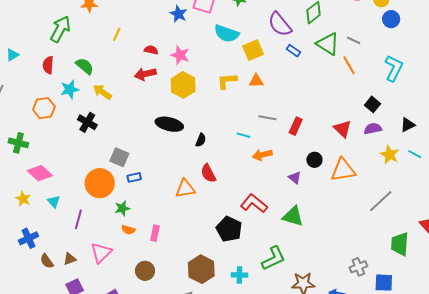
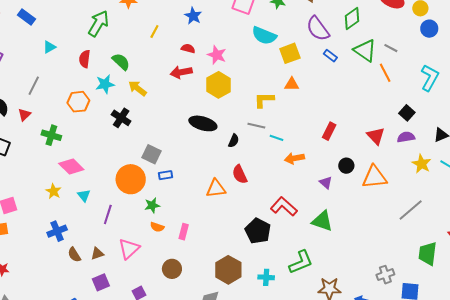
blue star: (178, 14) -> (193, 16), moved
yellow L-shape: (227, 81) -> (264, 100), moved
gray line: (267, 118) -> (256, 126), moved

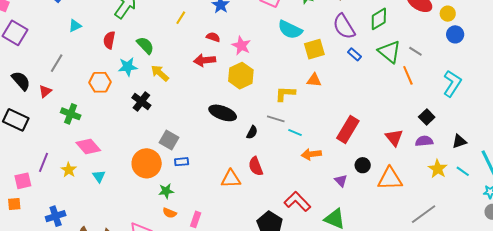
red rectangle: (329, 131) -> (348, 130), size x1.5
purple line: (108, 214) -> (44, 162), moved
blue cross: (57, 231) -> (56, 216), moved

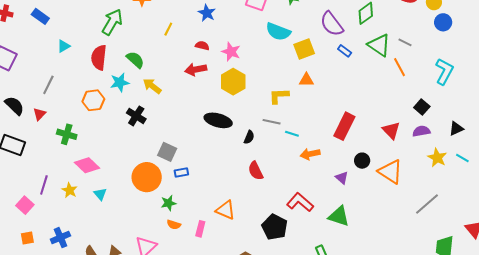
red semicircle: (109, 40) -> (99, 58), size x1.4
orange triangle: (231, 179) -> (226, 210), moved, turned 30
orange triangle: (390, 179) -> (390, 172), turned 40
pink square: (23, 181) -> (25, 205), turned -30
orange square: (14, 204) -> (27, 238), moved

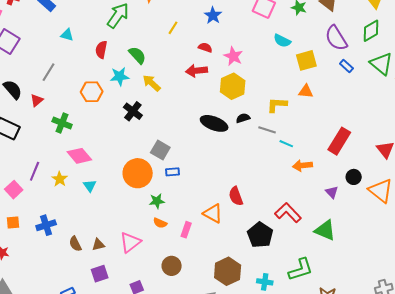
cyan semicircle: (278, 32) -> (282, 41), size x0.7
cyan triangle: (64, 46) -> (67, 35), turned 40
red semicircle: (99, 58) -> (101, 50), size x0.7
black semicircle: (249, 137) -> (243, 118), moved, turned -136
red semicircle: (256, 171) -> (236, 196), moved

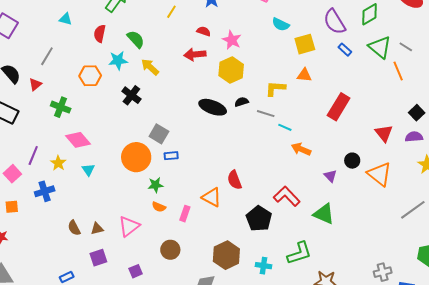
red rectangle: (339, 141) -> (339, 107), moved
orange arrow: (302, 165) -> (301, 149), turned 30
blue cross: (46, 225) -> (45, 191), moved

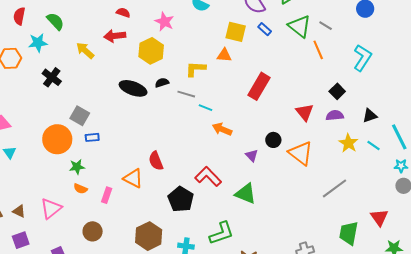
pink star: (232, 40) -> (164, 22), moved
yellow square: (305, 44) -> (236, 32), moved, turned 30
yellow arrow: (150, 67) -> (85, 51), moved
brown triangle: (97, 229) -> (19, 211), turned 40

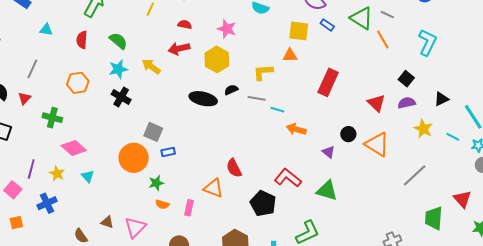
cyan star: (38, 43) -> (118, 69), moved
cyan line: (374, 146) -> (453, 137), moved
brown triangle: (19, 211) -> (107, 222), moved

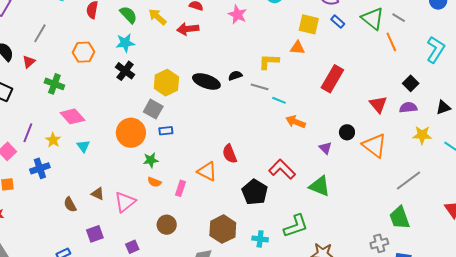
yellow hexagon: (217, 59) -> (166, 83), moved
yellow arrow: (151, 67) -> (157, 17), moved
yellow star: (423, 129) -> (422, 135), turned -30
green trapezoid: (434, 218) -> (400, 218), moved, turned -30

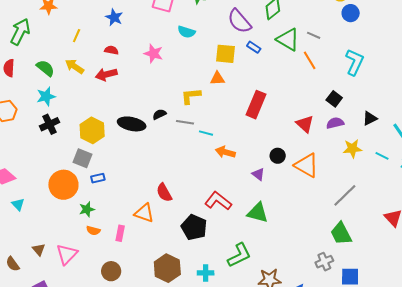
black cross: (125, 71) -> (50, 124), turned 36
brown triangle: (98, 194) -> (39, 250), turned 32

